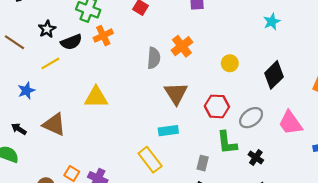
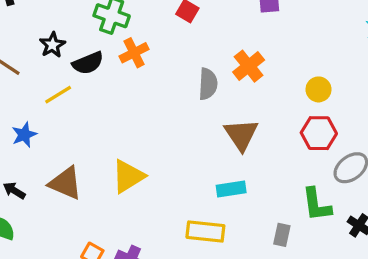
yellow triangle: (96, 97) -> (128, 176), moved, turned -30
red hexagon: (217, 106) -> (319, 133), moved
yellow rectangle: (150, 160) -> (205, 232), turned -45

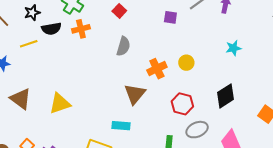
orange cross: (249, 66) -> (157, 69), moved
gray semicircle: (208, 84) -> (123, 46), moved
yellow circle: (318, 89) -> (186, 63), moved

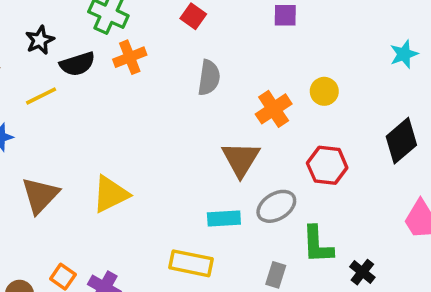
brown triangle: (21, 99) -> (40, 195), turned 45
gray ellipse: (197, 130) -> (276, 206), moved

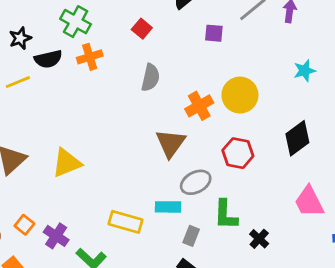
yellow circle: (324, 91) -> (240, 95), size x1.6
cyan rectangle: (224, 219) -> (168, 207), moved

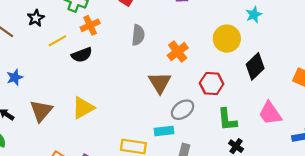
black semicircle: (48, 59) -> (82, 55), moved
yellow line: (18, 82) -> (57, 41), moved
yellow circle: (240, 95) -> (227, 39), moved
green L-shape: (226, 215) -> (227, 120), moved

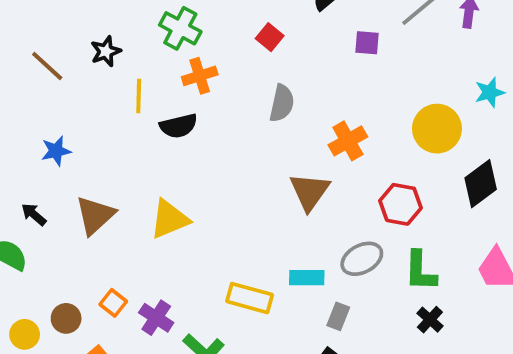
yellow line: (57, 41) -> (139, 96), turned -66
gray ellipse: (183, 110) -> (362, 259), moved

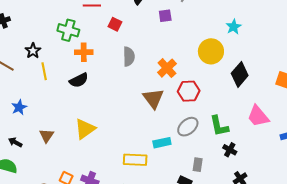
orange cross: (200, 76) -> (84, 52), turned 30
yellow line: (139, 96) -> (44, 71), moved
red hexagon: (401, 204) -> (189, 91), moved
brown triangle: (95, 215) -> (47, 136), size x0.7
gray rectangle: (338, 316) -> (198, 165), moved

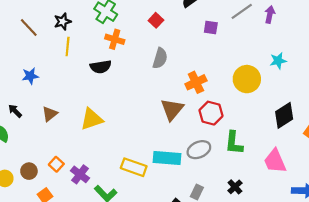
black diamond: (240, 74) -> (284, 115), moved
green L-shape: (219, 126) -> (234, 143), moved
cyan rectangle: (162, 143) -> (167, 158), size x1.4

